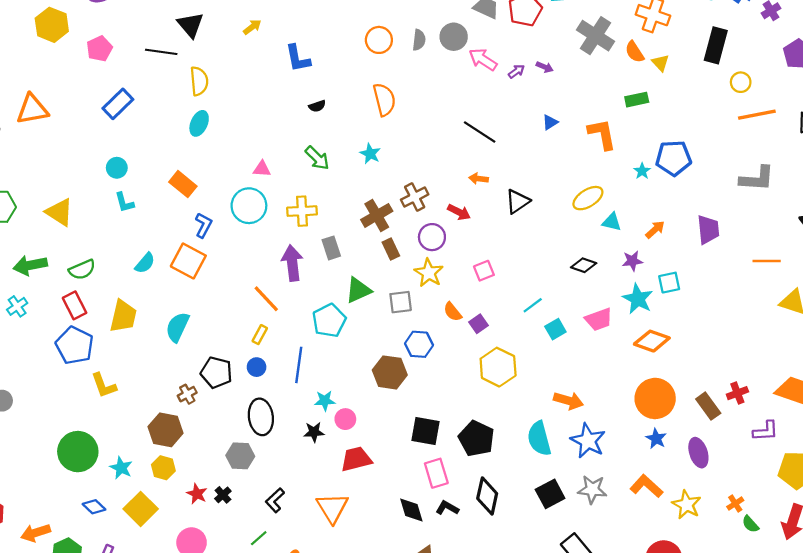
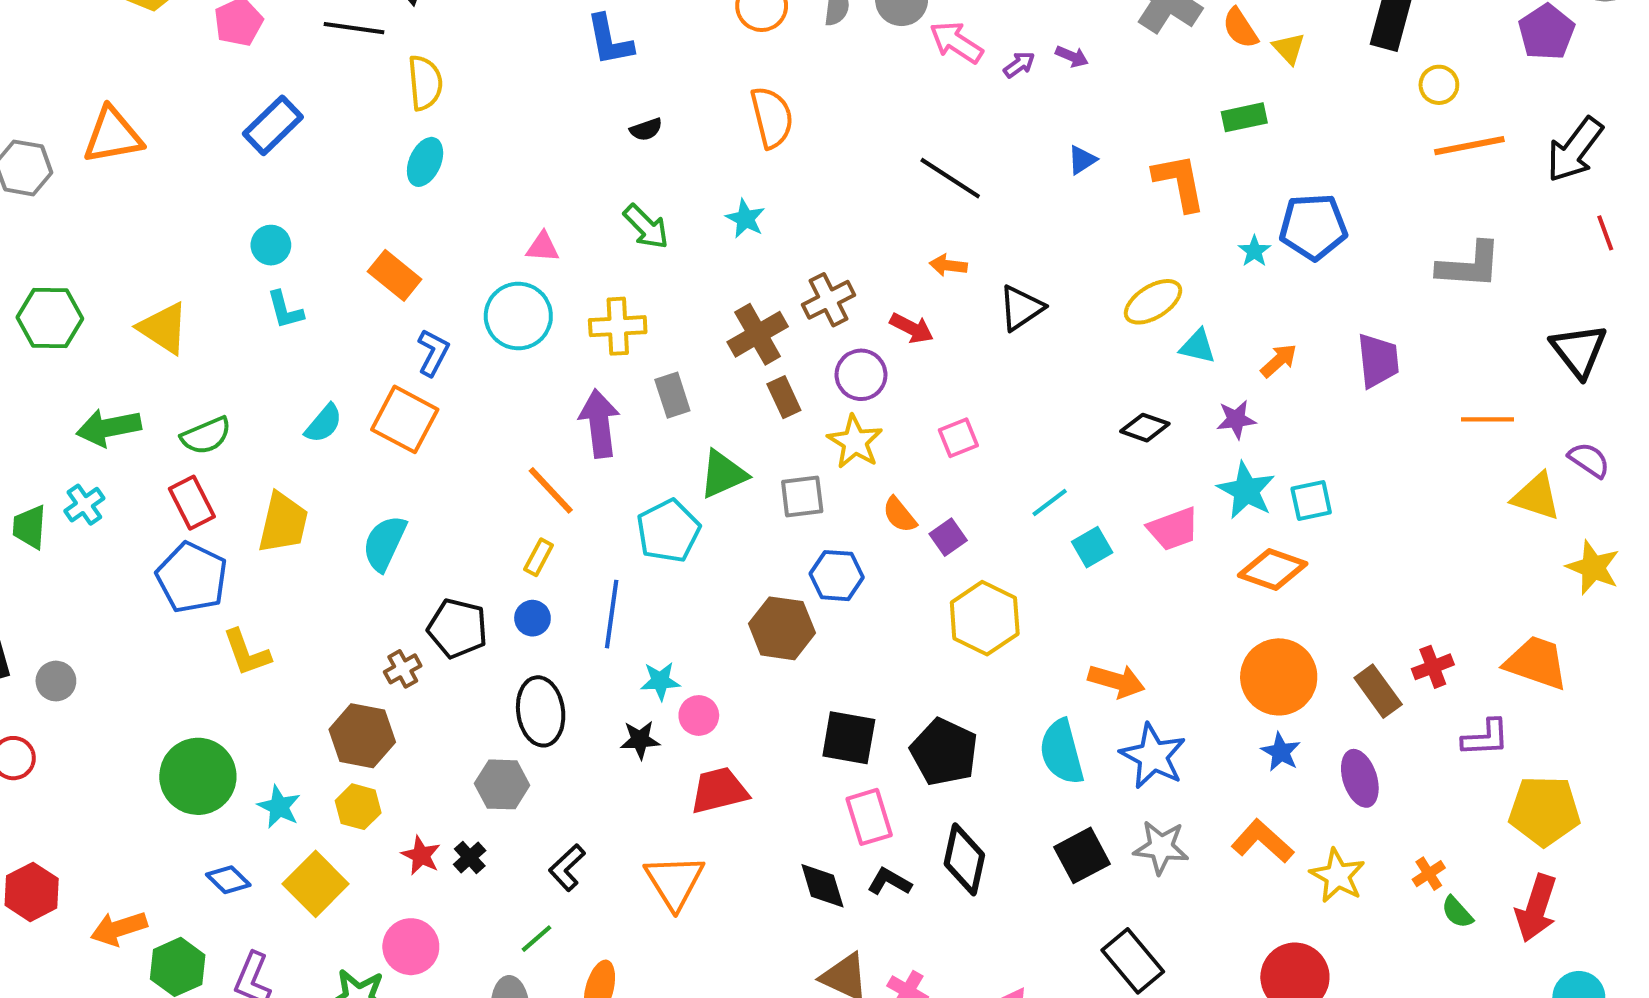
cyan square: (669, 283) -> (1311, 501), moved

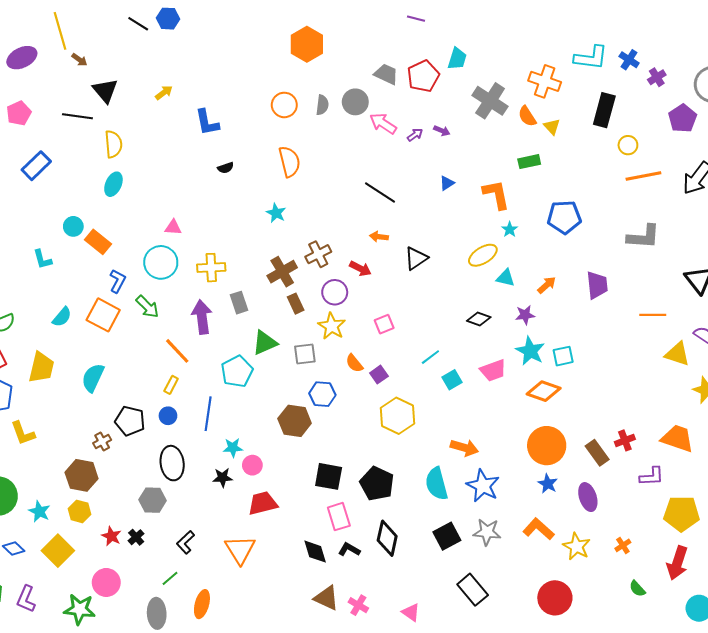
green arrow: (646, 227) -> (147, 307), moved
cyan circle: (271, 245) -> (73, 226), moved
cyan star: (1254, 251) -> (510, 229), moved
green semicircle: (1457, 912) -> (637, 589), moved

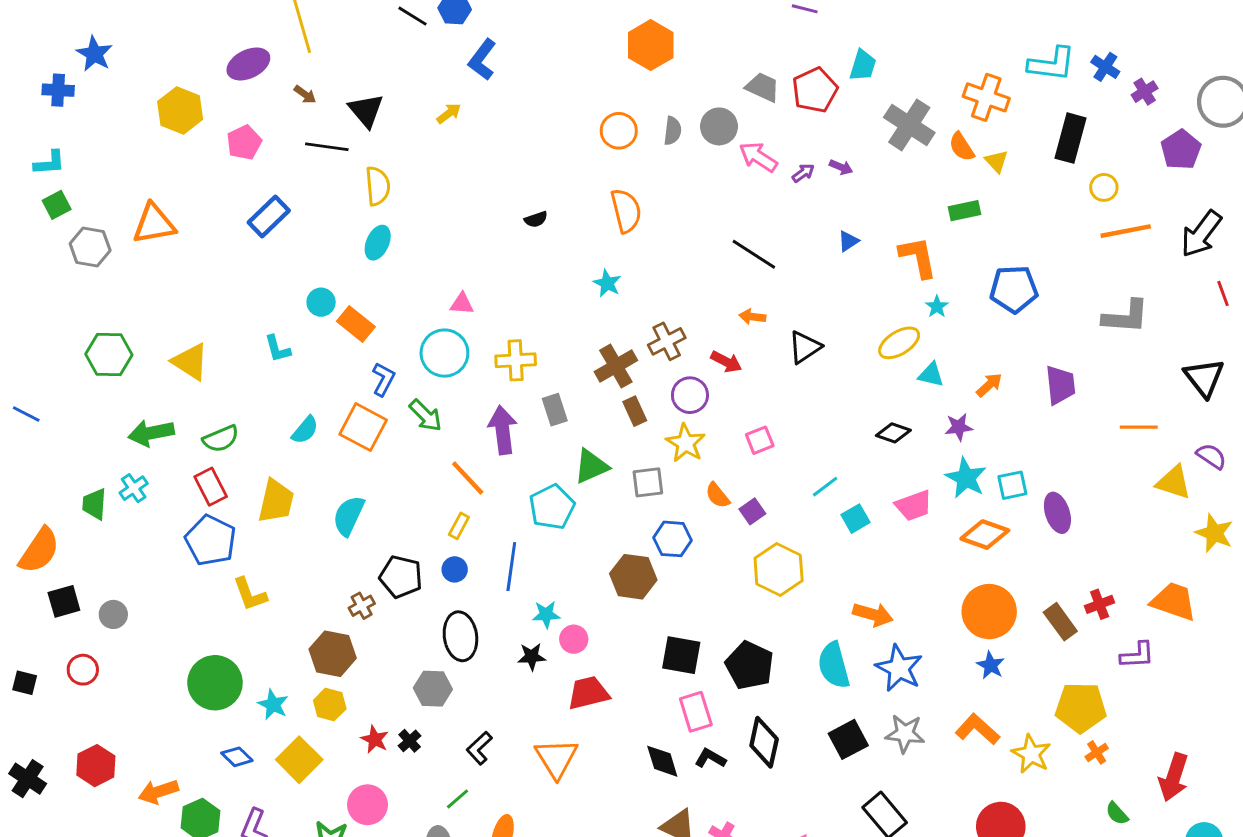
brown arrow: (79, 60) -> (305, 94), moved
blue L-shape: (207, 122) -> (482, 60), moved, turned 48
purple ellipse: (588, 497) -> (1057, 513), moved
yellow pentagon: (682, 514) -> (1081, 707), moved

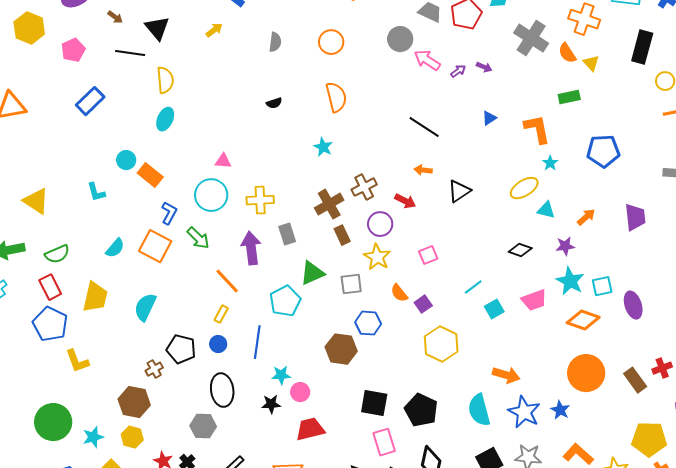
gray semicircle: (673, 131) -> (275, 42), moved
blue star: (991, 665) -> (560, 410), moved
cyan star: (273, 705) -> (93, 437), turned 30

